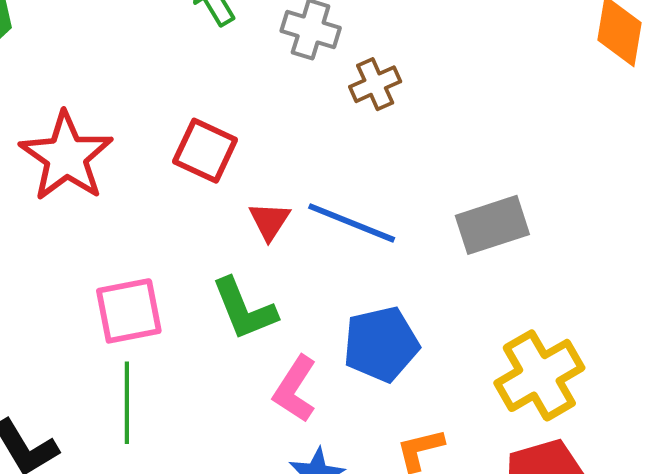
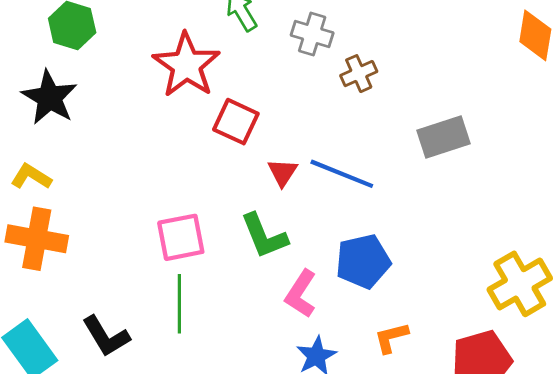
red star: (66, 156) -> (186, 65), moved
gray rectangle: (492, 225) -> (443, 137), moved
yellow cross: (539, 375) -> (520, 284), moved

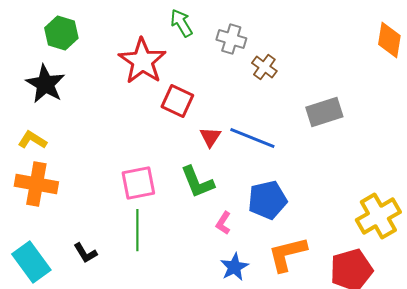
brown cross: (359, 74) -> (264, 67), turned -30
pink L-shape: (301, 294) -> (223, 223), size x0.7
black L-shape: (106, 336) -> (85, 253), size x0.7
orange L-shape: (391, 338) -> (287, 254), size x1.6

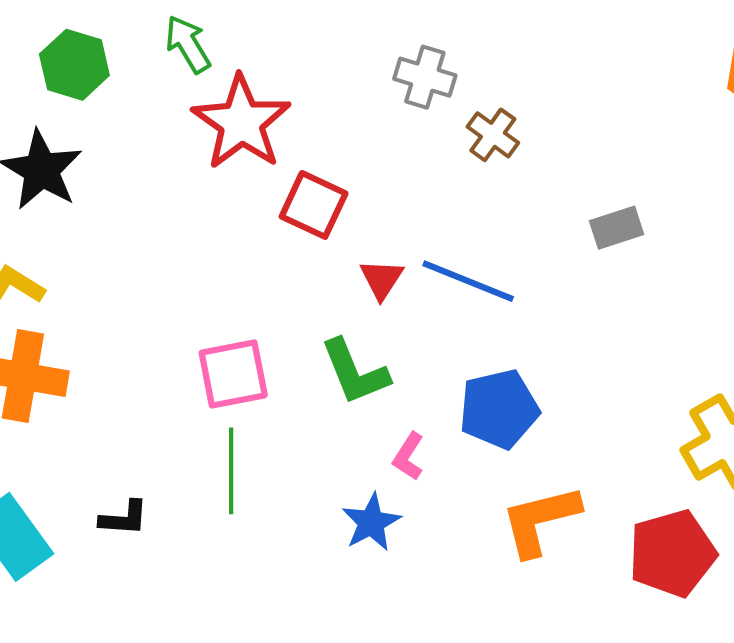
green arrow: (181, 23) -> (188, 44), moved
gray rectangle: (324, 112) -> (617, 228), size x0.7
black L-shape: (85, 253) -> (124, 518), turned -55
blue star: (234, 267) -> (371, 522), moved

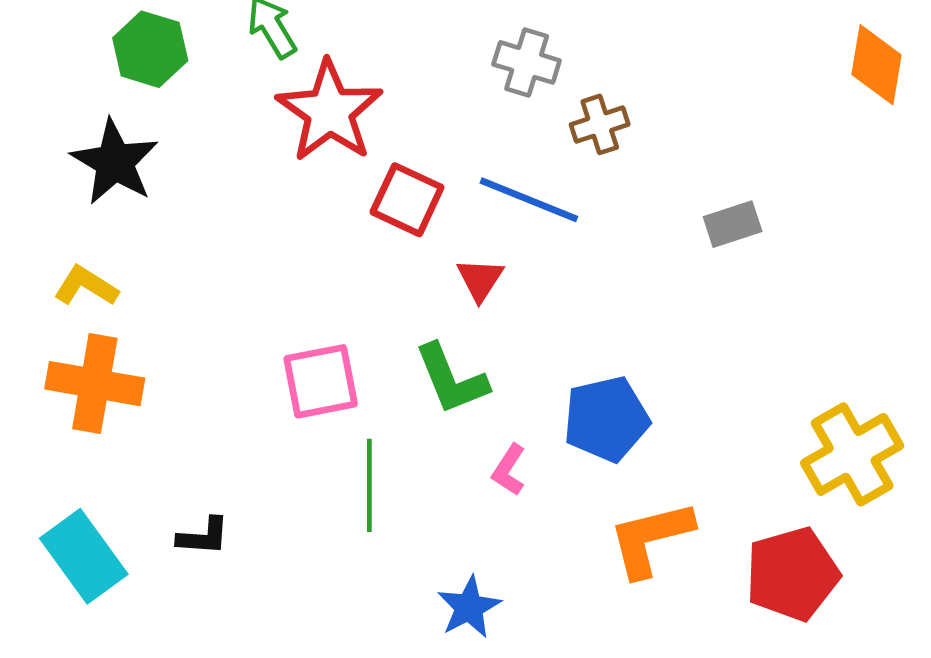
brown cross: (493, 135) -> (600, 124), turned 36
blue line: (468, 281) -> (529, 200), moved
green line: (231, 471) -> (369, 485), moved
blue star: (371, 522) -> (469, 607), moved

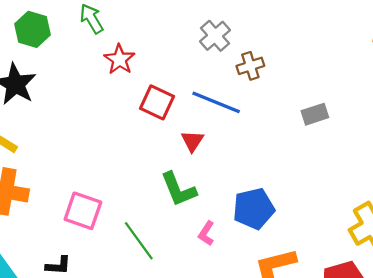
gray cross: (527, 62) -> (215, 36), turned 32
red star: (330, 111) -> (119, 59), size x0.6
pink square: (321, 381) -> (83, 211), moved, turned 30
green line: (369, 485) -> (139, 241), turned -36

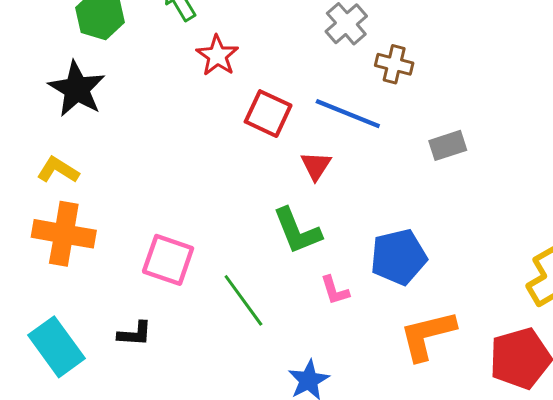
brown cross: (250, 66) -> (394, 64), turned 32
gray rectangle: (315, 114) -> (448, 145), moved
pink L-shape: (206, 233) -> (335, 290), turned -50

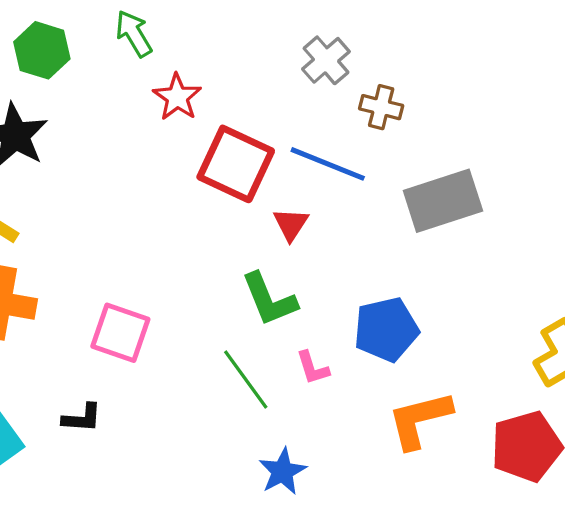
red square: (268, 114) -> (236, 164), size x1.4
gray rectangle: (448, 145) -> (443, 201), size x1.8
green line: (243, 300) -> (246, 380), moved

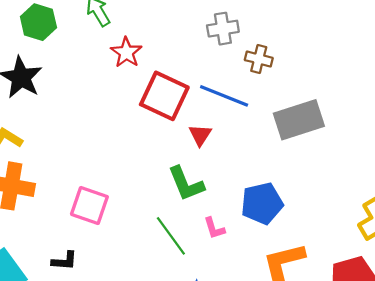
gray cross: (326, 60) -> (223, 29), turned 32

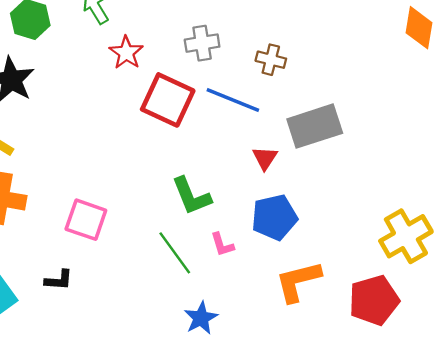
gray cross: (223, 29) -> (202, 43), moved
red triangle: (200, 135) -> (265, 158), moved

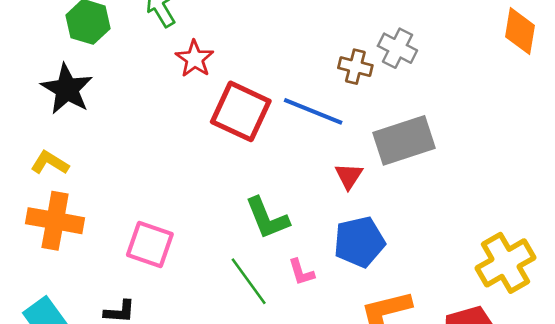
gray cross: (202, 43) -> (397, 48), moved, turned 36

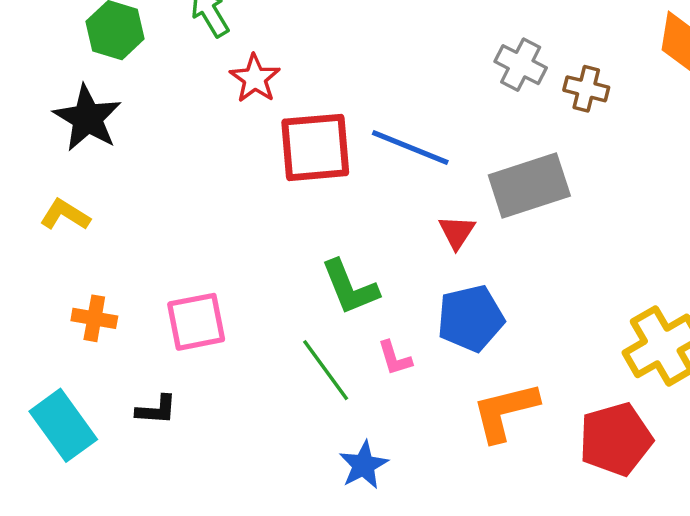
brown cross: (355, 67) -> (586, 89), moved
red square: (241, 111) -> (315, 147), turned -30
orange cross: (55, 221) -> (94, 318), moved, size x0.6
pink square: (150, 244) -> (196, 322), turned -30

